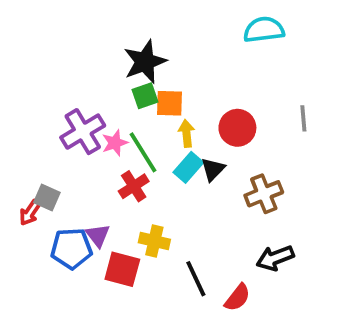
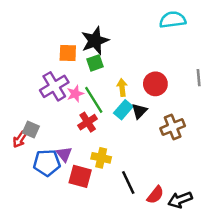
orange square: (170, 103) -> (68, 53), moved
black arrow: (275, 258) -> (180, 200), moved

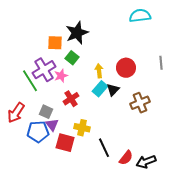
green square: (95, 63) -> (72, 58), moved, turned -32
green line: (94, 100) -> (30, 81), moved
gray square: (31, 129) -> (46, 112), moved
red arrow: (20, 139) -> (16, 113), size x1.5

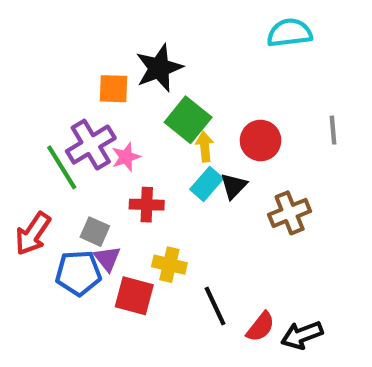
green square: (72, 58) -> (188, 120), moved, size x1.5
red cross: (71, 99) -> (147, 205), turned 35

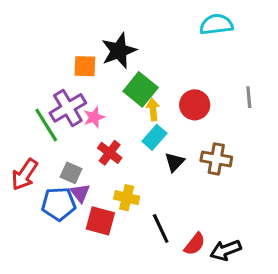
black triangle: (234, 186) -> (175, 162), moved
red cross: (147, 205) -> (110, 153), turned 35
brown cross: (290, 213) -> (216, 159), turned 32

